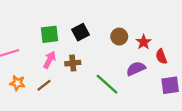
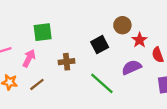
black square: (80, 32) -> (100, 45), moved
brown circle: (119, 37) -> (122, 25), moved
pink arrow: (50, 60) -> (29, 58), moved

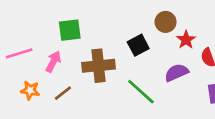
brown cross: (67, 62) -> (98, 66), size x1.6

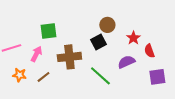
brown circle: (166, 22) -> (107, 25), moved

